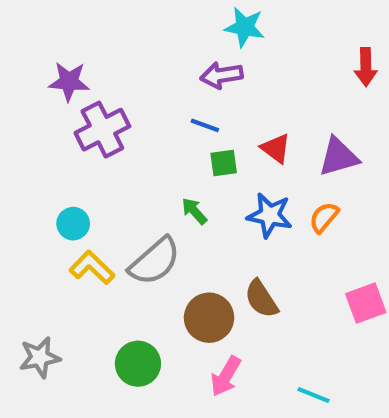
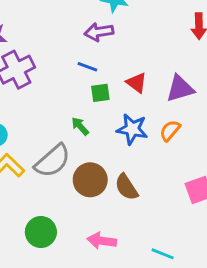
brown circle: (209, 318) -> (90, 180), moved
pink arrow: (226, 376) -> (102, 241), turned 68

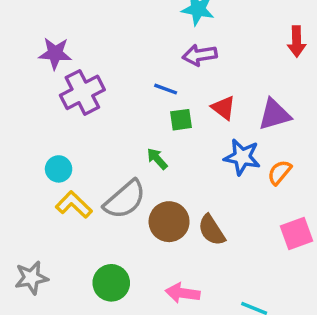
purple arrow: (99, 32) -> (200, 55), moved
blue star: (132, 129) -> (242, 157), moved
orange semicircle: (170, 131) -> (280, 172), moved

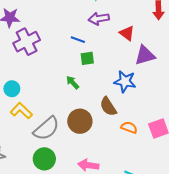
red triangle: (223, 108) -> (127, 33), moved
orange semicircle: (280, 172) -> (129, 127), moved, turned 70
gray semicircle: (125, 200) -> (46, 129), moved
brown semicircle: (212, 230) -> (108, 107), moved

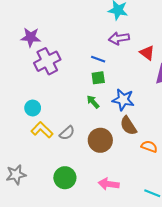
green square: (87, 58) -> (98, 78), moved
blue star: (125, 81) -> (123, 100), moved
gray semicircle: (46, 129) -> (67, 133), moved, size x0.6

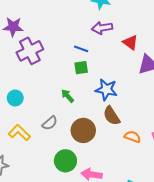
green arrow: (93, 102) -> (68, 96), moved
yellow L-shape: (42, 130) -> (19, 133), moved
green circle: (65, 178) -> (65, 161), moved

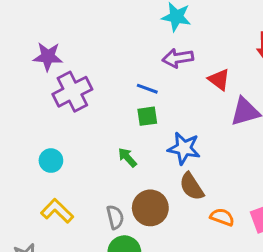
gray semicircle: (50, 123) -> (115, 217), moved, turned -63

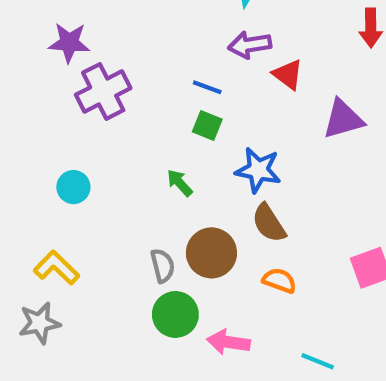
red triangle: (219, 79) -> (288, 75), moved
green square: (147, 116) -> (207, 125), turned 30
yellow L-shape: (57, 211) -> (56, 268), moved
orange semicircle: (222, 217) -> (279, 281), moved

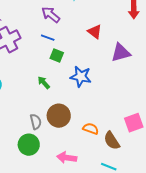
purple arrow: (250, 45) -> (51, 15), moved, turned 48
blue line: (207, 87) -> (48, 38), moved
brown semicircle: (269, 223) -> (112, 141), moved
green circle: (175, 314) -> (29, 145), moved

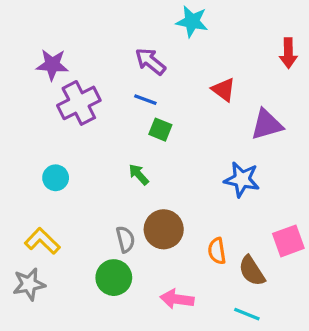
blue star: (81, 77) -> (242, 179), moved
orange semicircle: (91, 129) -> (217, 251), turned -119

